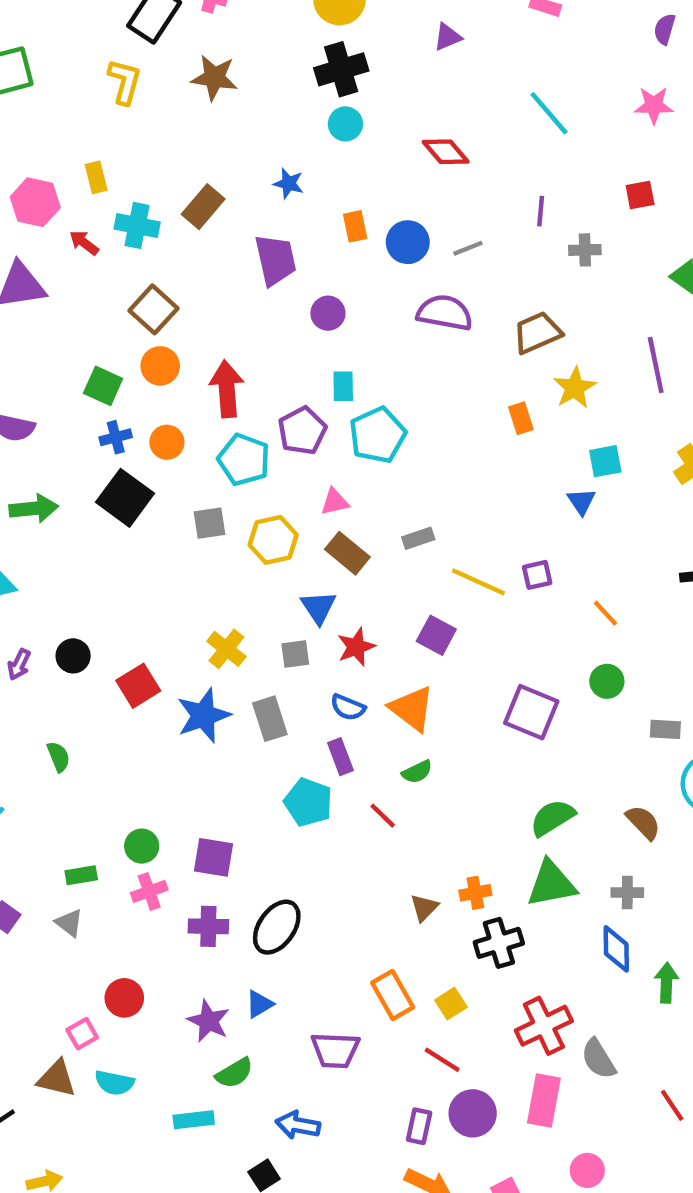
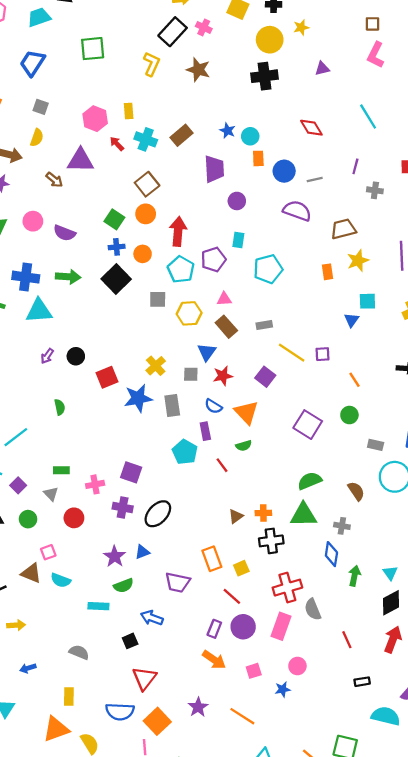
cyan circle: (345, 124) -> (250, 136), moved
cyan pentagon: (378, 435) -> (268, 269), moved
green circle: (142, 846) -> (28, 519), moved
red circle: (124, 998) -> (74, 518), moved

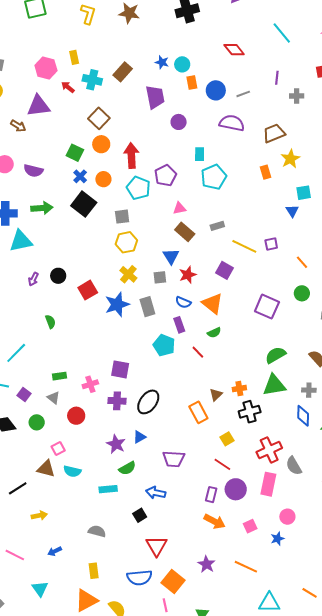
cyan rectangle: (238, 240) -> (200, 154), moved
blue cross: (117, 247) -> (80, 176), turned -32
yellow hexagon: (189, 313) -> (126, 242), moved
orange rectangle: (212, 559) -> (198, 412), moved

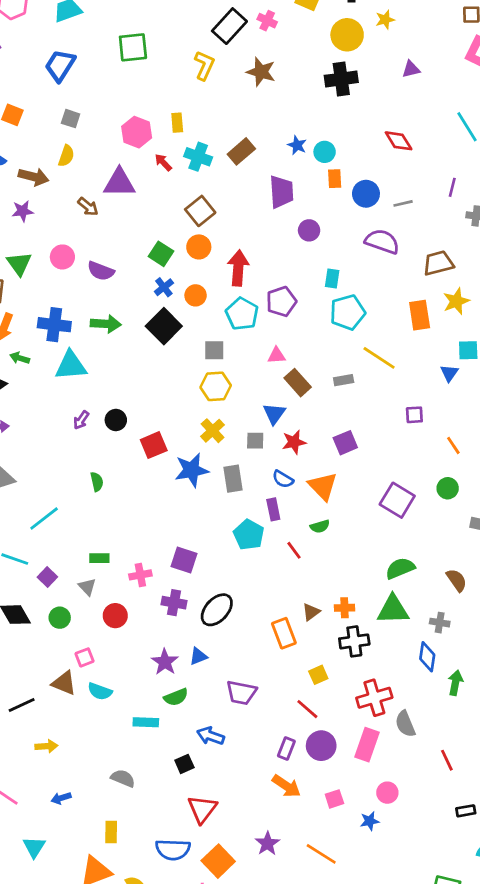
orange rectangle: (266, 172) -> (420, 315), size x1.5
pink triangle: (179, 208) -> (276, 355), moved
yellow line: (244, 246) -> (379, 358), moved
purple square: (224, 270) -> (345, 443), turned 30

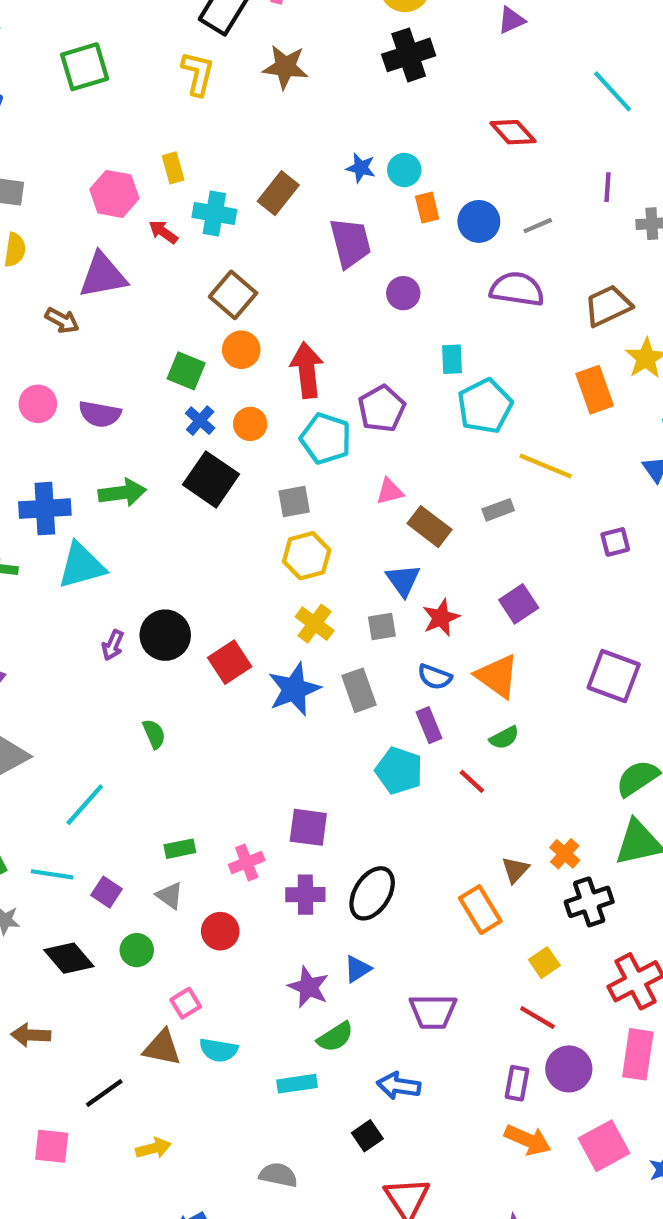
black circle: (116, 420) -> (165, 635), size x1.5
orange cross: (345, 608) -> (565, 854), turned -36
pink square: (334, 799) -> (604, 1146), size x1.6

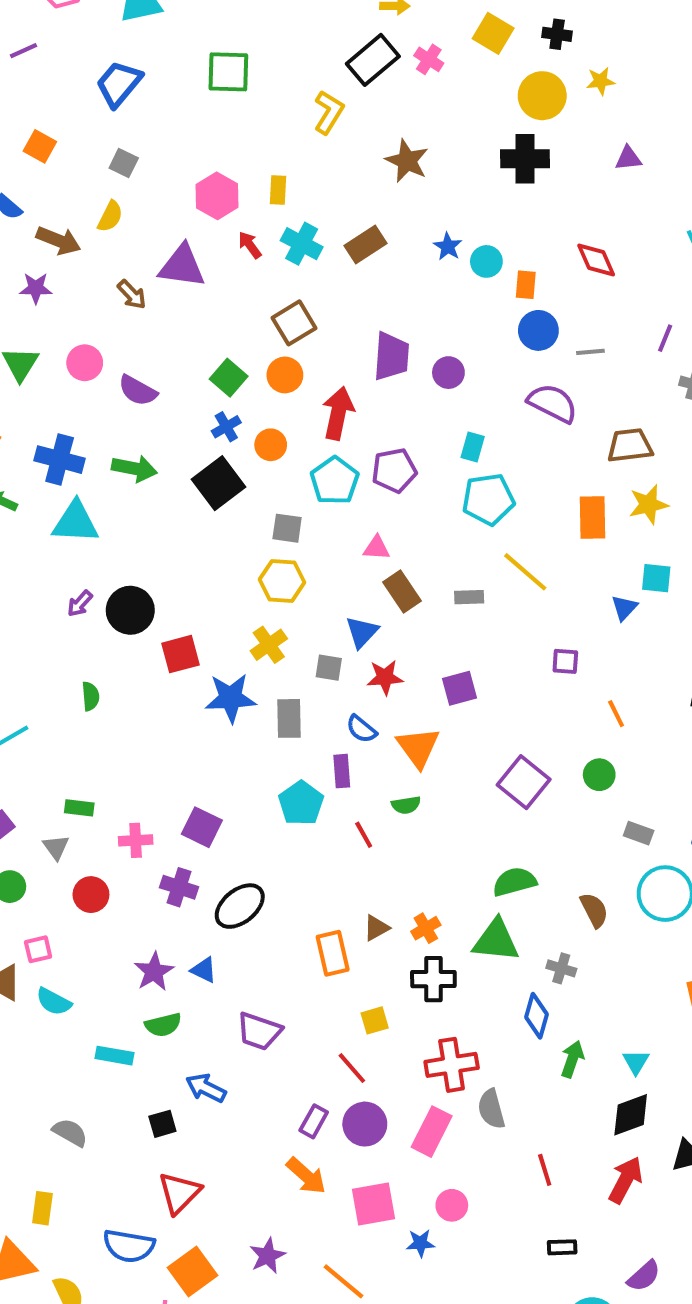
brown star: (285, 67) -> (407, 161), moved
orange rectangle: (427, 208) -> (526, 285), moved
purple trapezoid: (350, 243) -> (391, 356), moved
blue triangle: (358, 969) -> (204, 970), turned 40

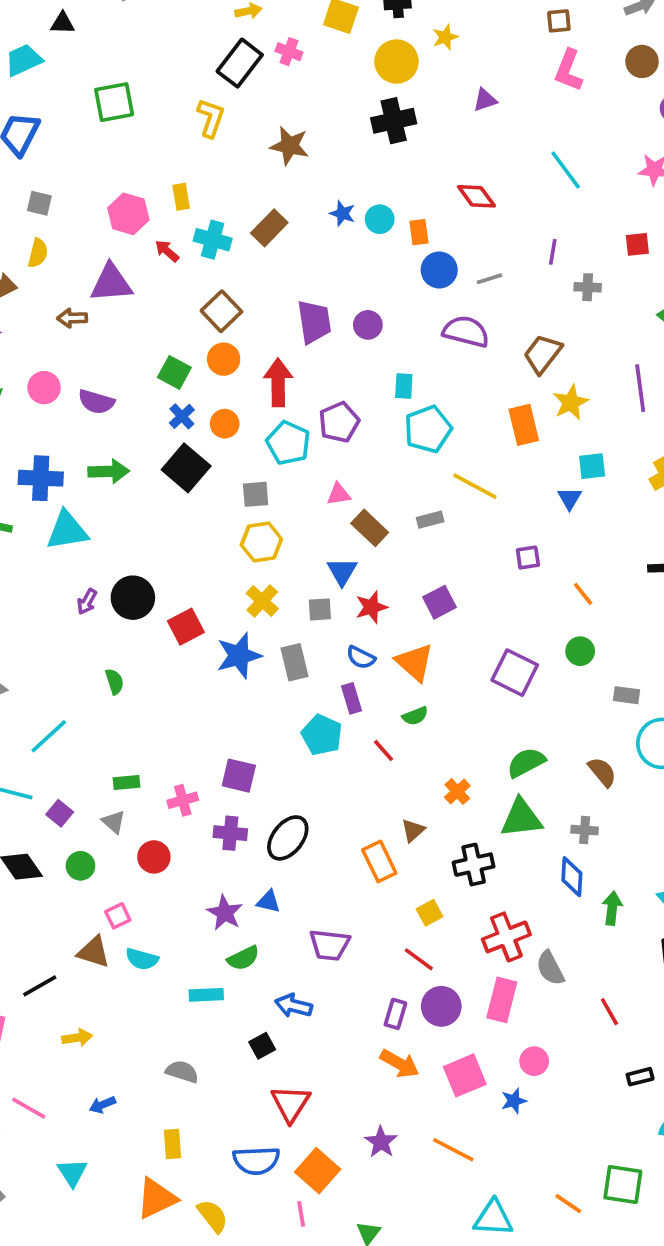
brown arrow: (132, 295) -> (72, 318), turned 144
brown trapezoid: (630, 446) -> (543, 354), turned -33
orange cross: (426, 928) -> (457, 791), moved

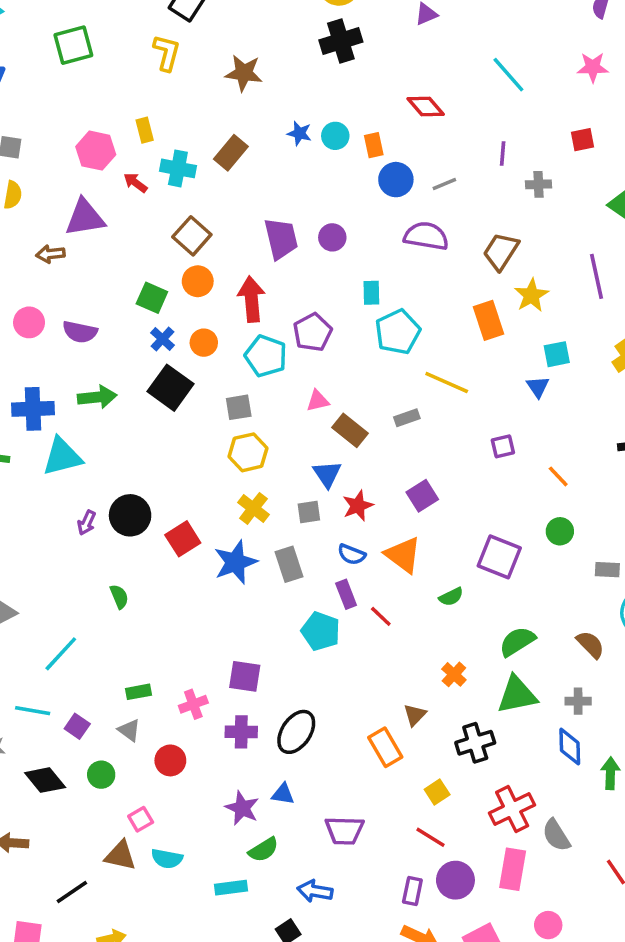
green semicircle: (415, 716) -> (451, 597), moved
red line: (383, 751) -> (381, 616), moved

